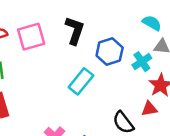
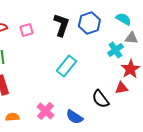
pink square: (31, 37) -> (26, 30), size x0.6
blue hexagon: (110, 52) -> (89, 23), moved

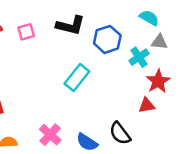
blue hexagon: (89, 23) -> (107, 39), moved
black L-shape: (61, 25) -> (70, 25), turned 85
black semicircle: (100, 99) -> (120, 133), moved

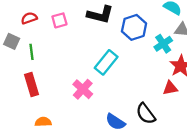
pink cross: (50, 135) -> (83, 89), moved

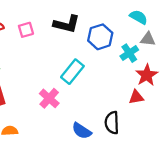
black semicircle: (146, 114) -> (112, 123), turned 35

